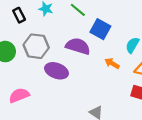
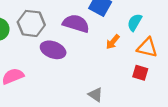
orange arrow: (112, 63) -> (113, 42), turned -80

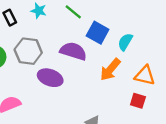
cyan semicircle: (135, 22) -> (125, 42), moved
orange arrow: (113, 42) -> (110, 70), size x1.5

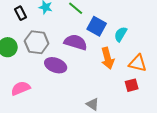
orange arrow: (110, 70) -> (108, 58), turned -55
red square: (138, 101) -> (132, 85), turned -32

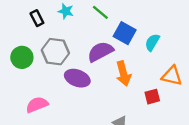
purple semicircle: (76, 42) -> (100, 52), turned -45
orange arrow: (108, 58) -> (123, 74), moved
red square: (132, 85) -> (152, 97), moved

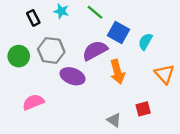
orange triangle: (172, 76) -> (164, 74), turned 35
red square: (152, 97) -> (143, 109), moved

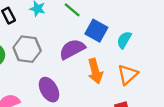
orange triangle: (164, 74) -> (128, 75), moved, turned 30
purple ellipse: (73, 76) -> (49, 90), moved, turned 40

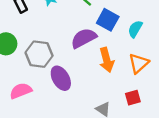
gray hexagon: (27, 49) -> (39, 54), moved

